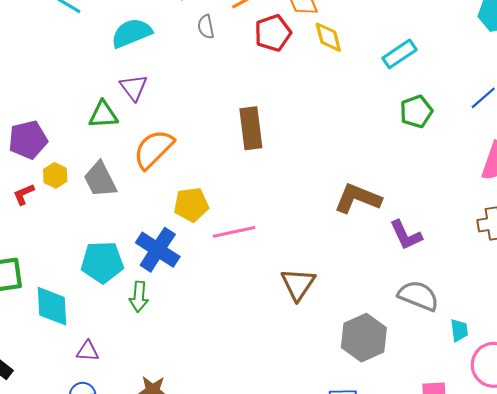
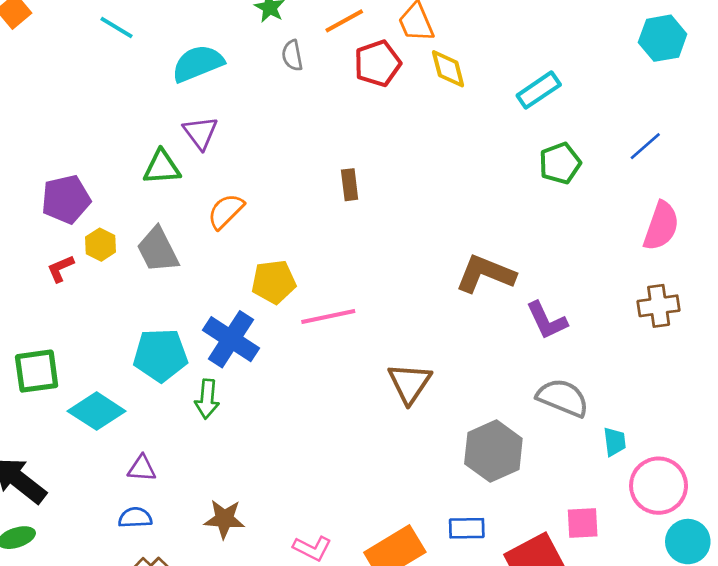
brown rectangle: (251, 128) -> (350, 185), size x0.6
orange semicircle: (154, 149) -> (226, 211), size x0.7
cyan diamond: (52, 306) -> (97, 411), turned -54

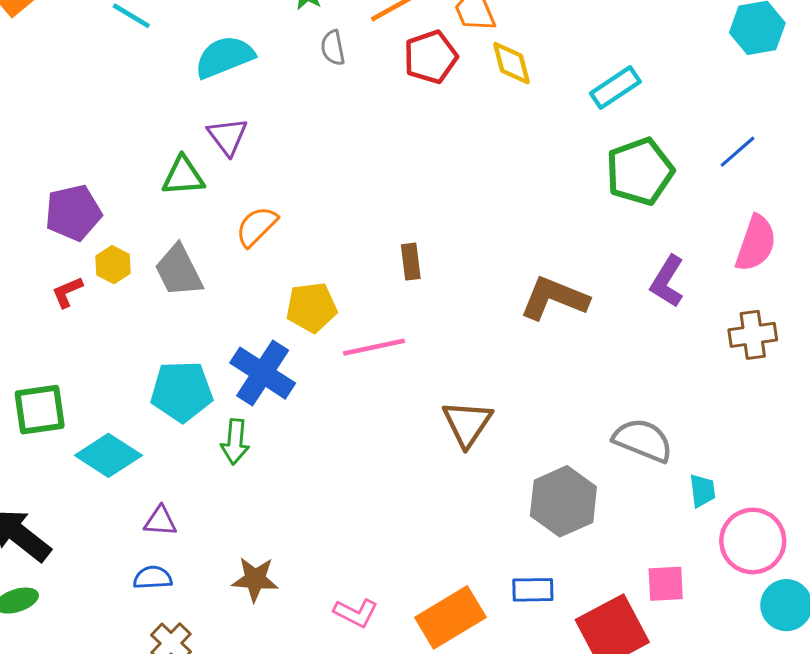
green pentagon: (560, 163) -> (640, 171), size x1.4
brown rectangle: (350, 185) -> (411, 262), moved
purple L-shape: (547, 320) -> (667, 281), moved, turned 57

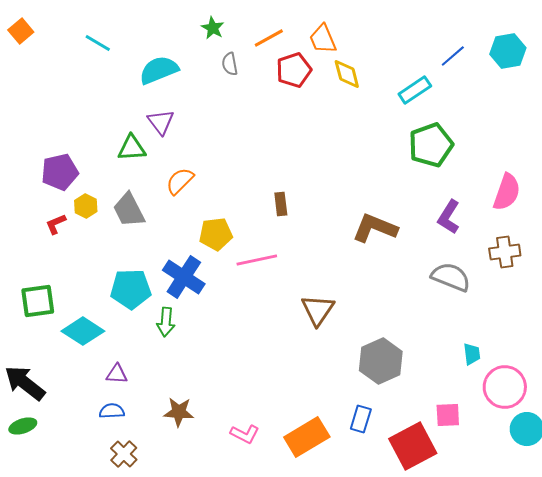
blue line: (737, 152) -> (453, 56), moved
gray semicircle: (643, 440) -> (451, 277), moved
blue rectangle: (533, 590) -> (361, 419), turned -72

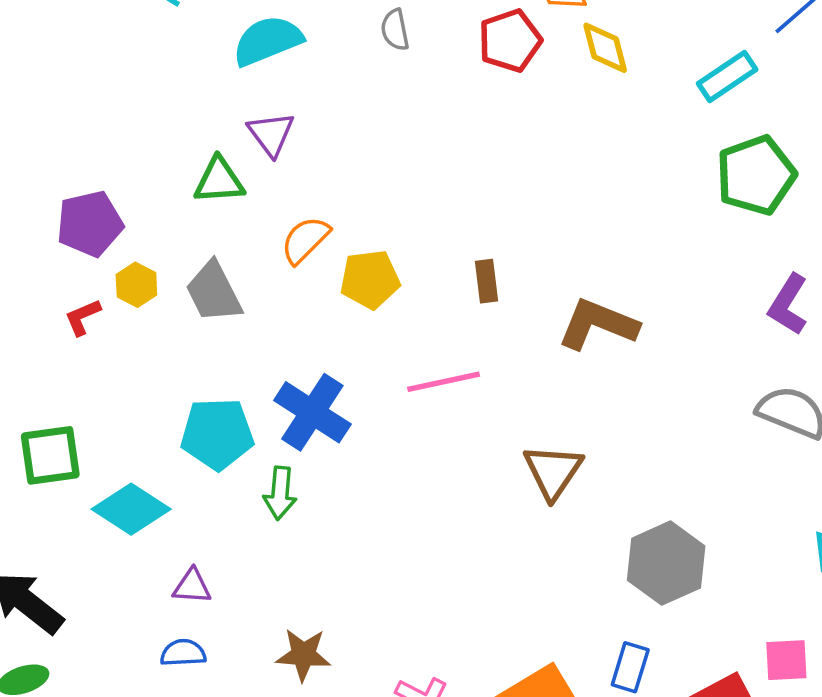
brown L-shape: (375, 228) -> (598, 324), moved
yellow pentagon: (216, 234) -> (370, 279), moved

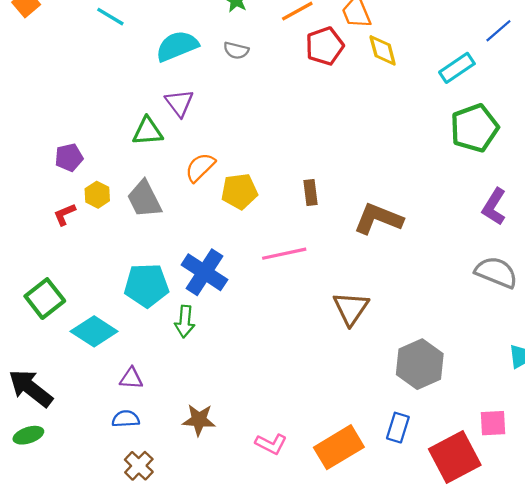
gray semicircle: (395, 30) -> (236, 50), moved, turned -65
purple pentagon: (90, 224) -> (69, 158), size x0.7
green square: (50, 455) -> (45, 299), turned -30

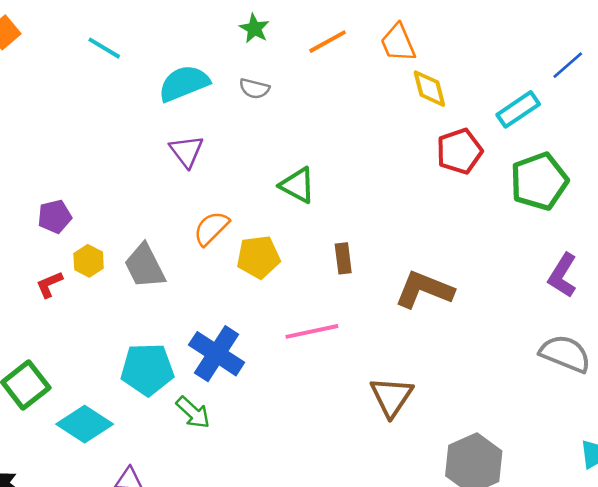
red pentagon: (325, 46) -> (459, 151), moved
green triangle: (148, 131) -> (297, 185), moved, turned 32
green arrow: (185, 322) -> (193, 412), turned -52

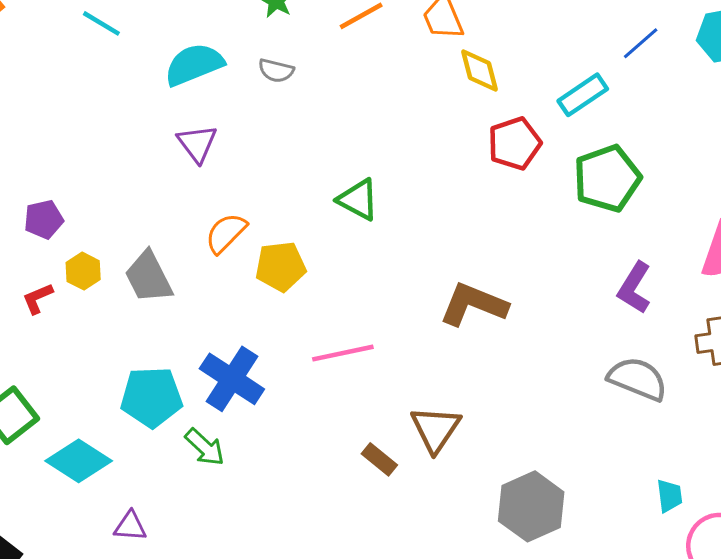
green triangle: (297, 185) -> (358, 200), moved
brown rectangle: (343, 258) -> (379, 459), moved, turned -44

